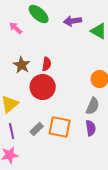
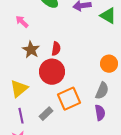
pink arrow: (16, 28) -> (22, 22), moved
orange square: (60, 127) -> (69, 99), moved, turned -35

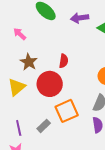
red semicircle: (56, 49) -> (64, 61), moved
yellow triangle: (19, 89) -> (17, 87), moved

